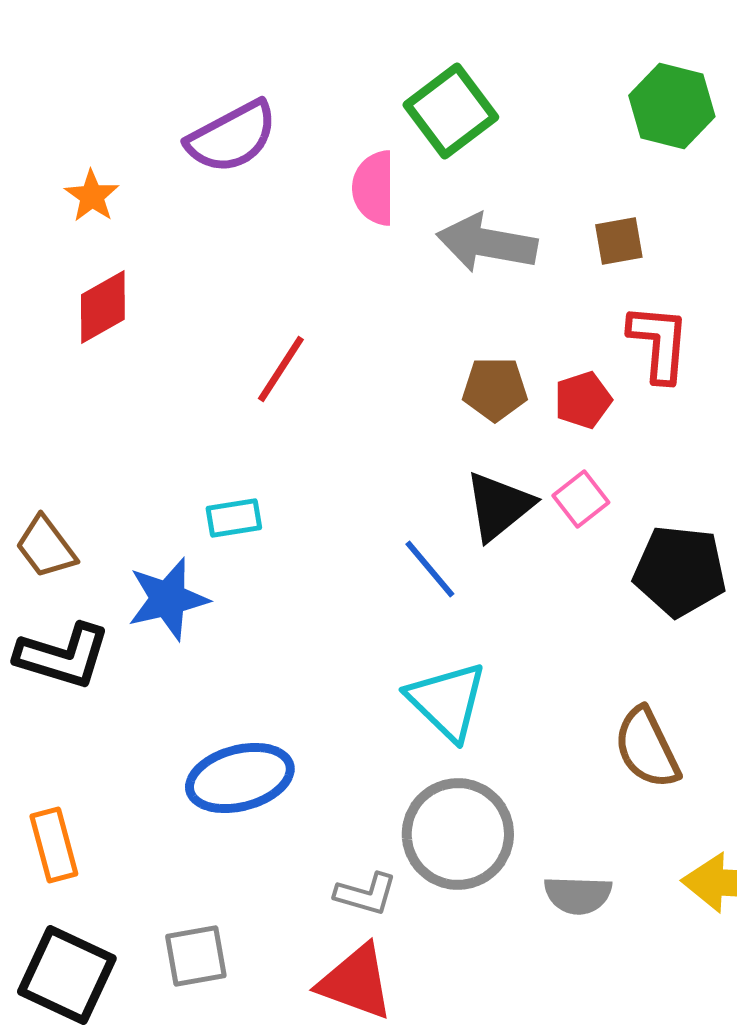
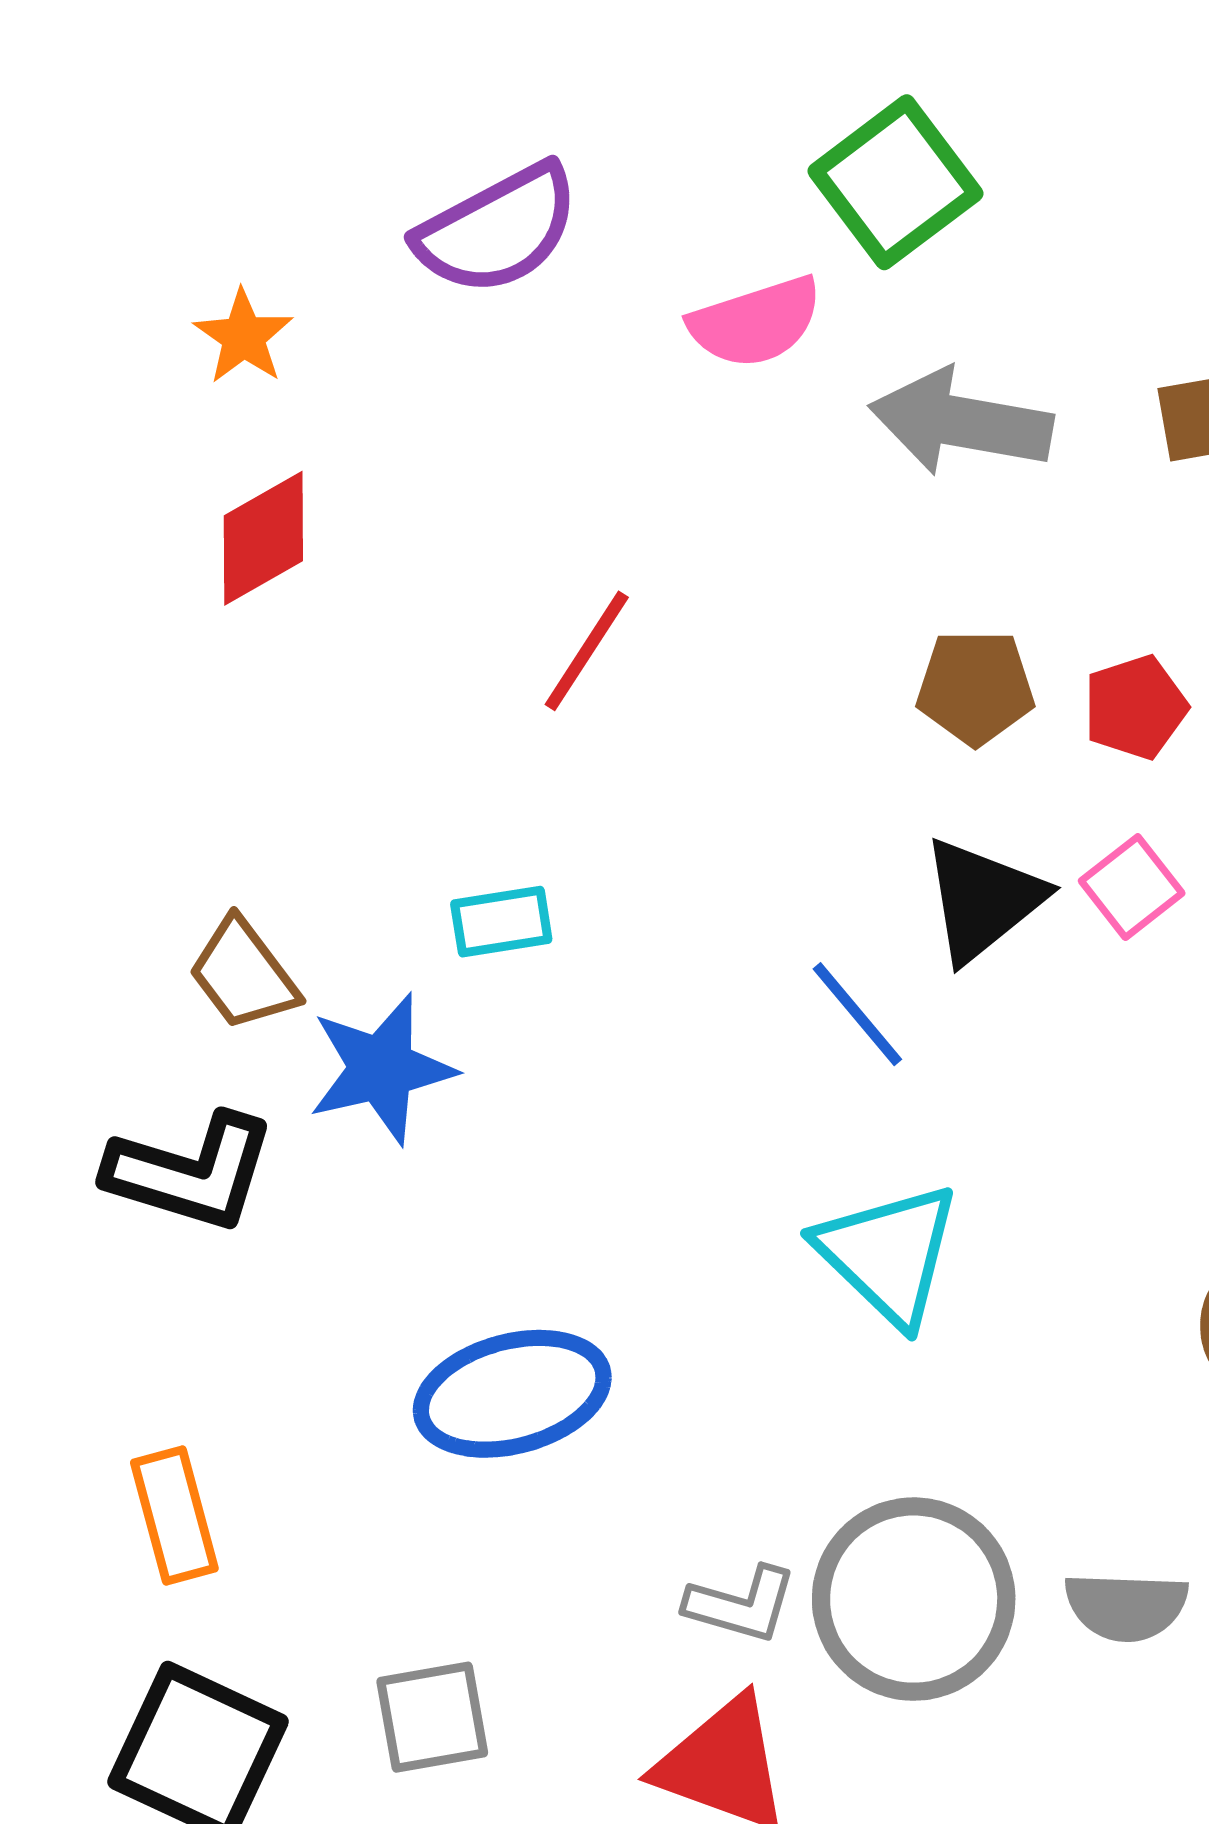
pink semicircle: (374, 188) -> (756, 322), turned -108
brown trapezoid: (46, 547) -> (243, 974), moved
gray circle: (458, 834) -> (914, 1599), moved

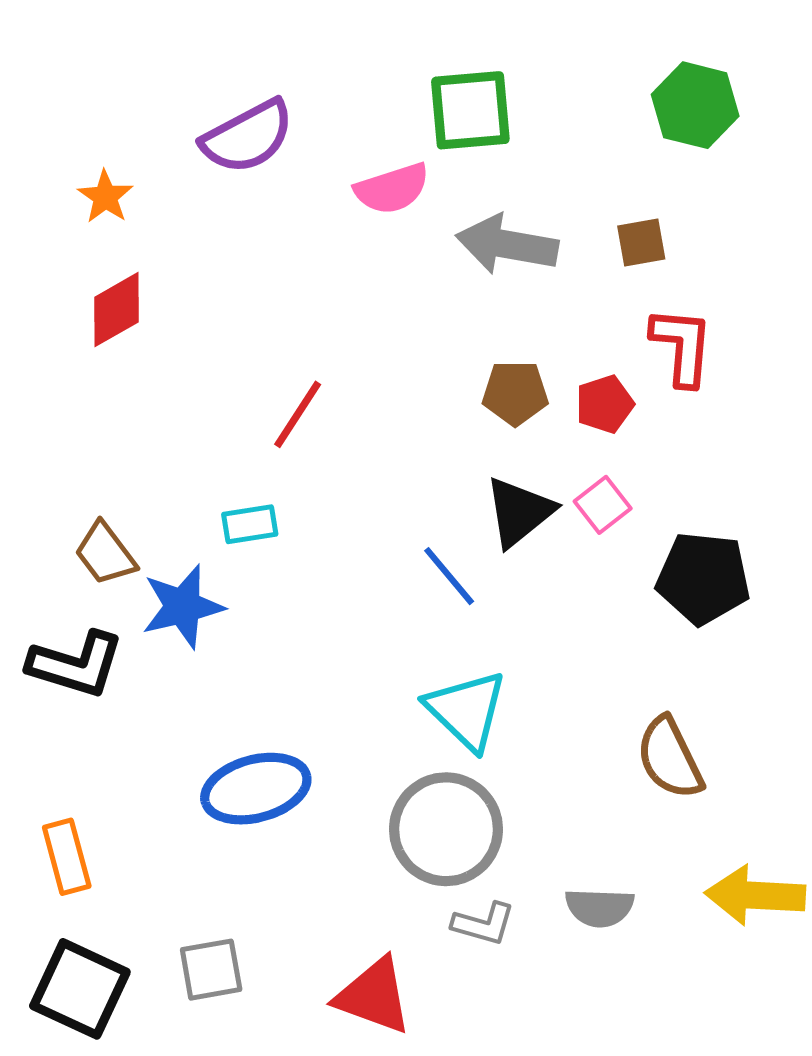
green square: (895, 182) -> (470, 110), turned 32
red line: (587, 651) -> (298, 414), moved
gray circle: (914, 1599) -> (446, 829), moved
gray L-shape: (741, 1605) -> (484, 924), moved

